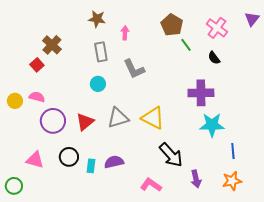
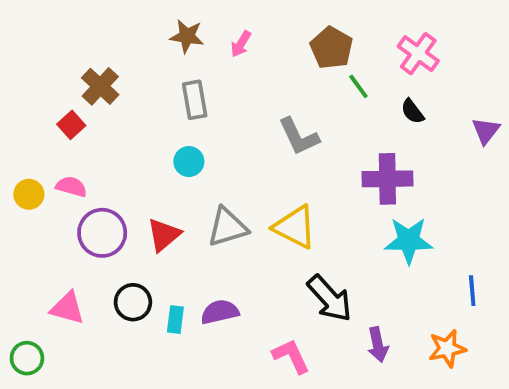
purple triangle: (252, 19) -> (486, 131), moved
pink arrow: (125, 33) -> (241, 44), moved, turned -152
gray L-shape: (134, 69) -> (299, 136), moved
blue line: (233, 151) -> (472, 291), moved
pink L-shape: (151, 185) -> (291, 356), turned 30

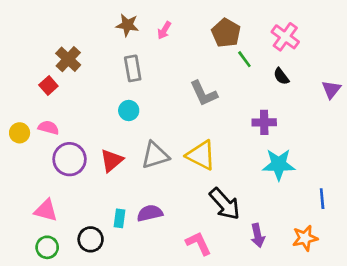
purple cross: (387, 179) -> (264, 122), size x0.7
black circle: (133, 302) -> (91, 239), moved
green circle: (27, 358) -> (47, 247), moved

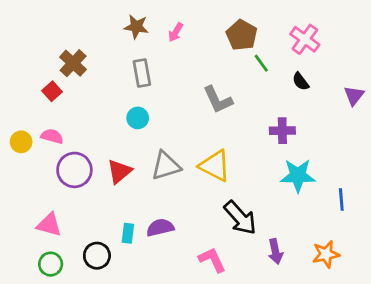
blue line: (322, 199) -> (341, 199), moved

